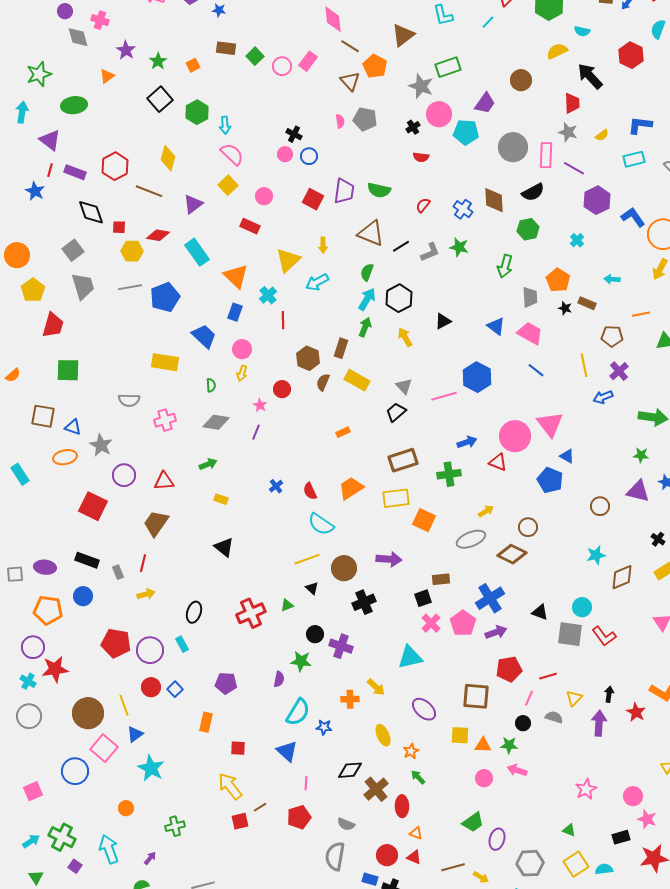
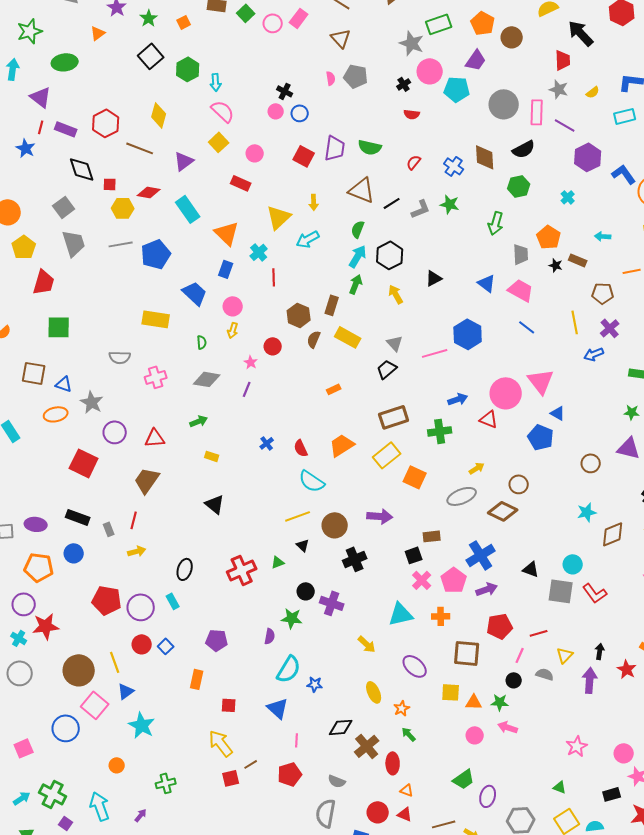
orange pentagon: (375, 66) -> (483, 23), moved
yellow rectangle: (396, 498) -> (387, 455), turned -32
orange cross: (350, 699) -> (441, 616), moved

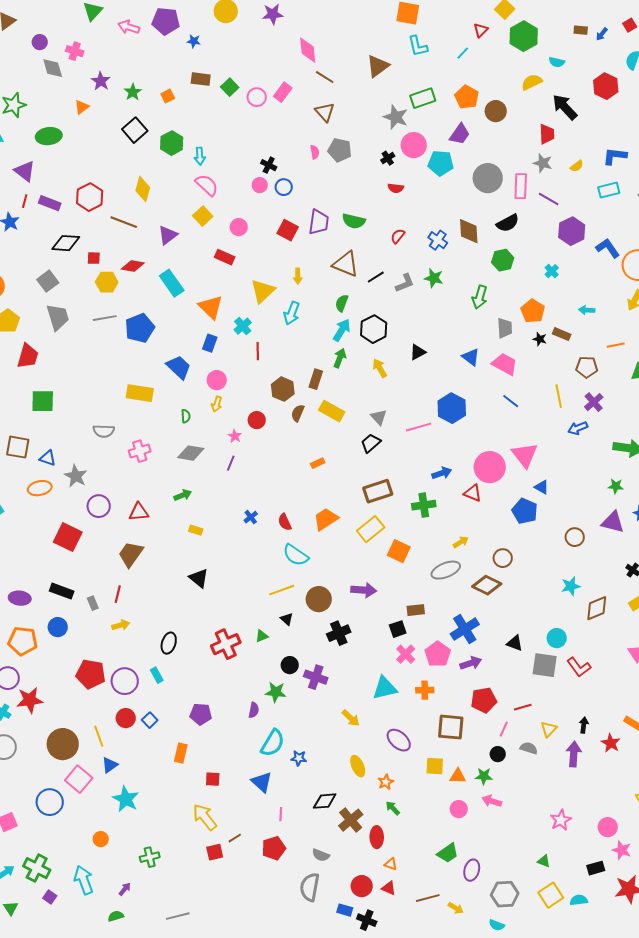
black diamond: (82, 169) -> (66, 243), turned -68
cyan arrow: (308, 239) -> (292, 313), turned -40

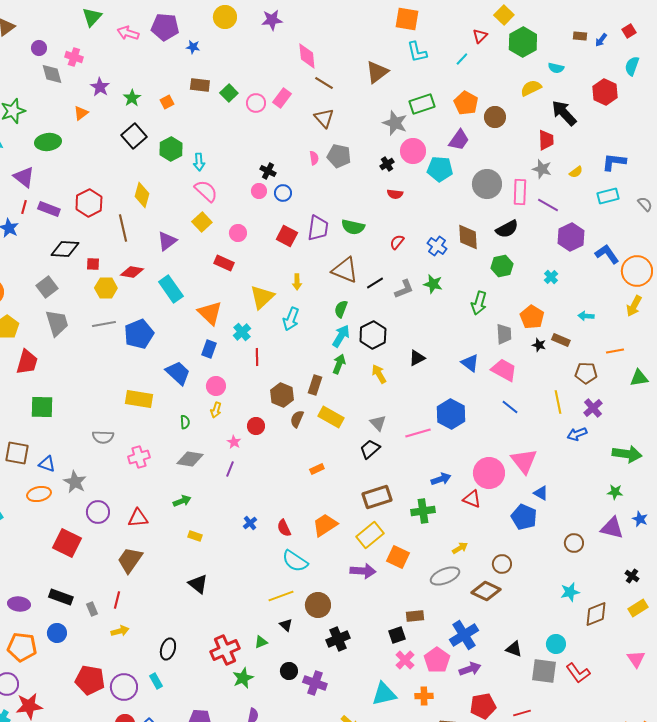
brown line: (124, 222) -> (123, 228), turned 56
purple arrow: (364, 590) -> (363, 571), moved
green star: (276, 692) -> (243, 678), moved, turned -30

